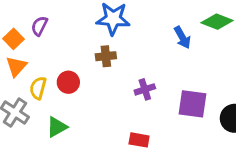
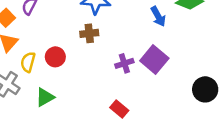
purple square: (192, 104) -> (154, 59), moved, turned 32
red rectangle: (139, 140) -> (119, 109), turned 30

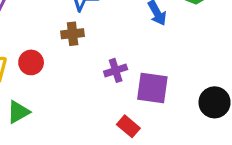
purple square: (154, 59) -> (152, 88), moved, turned -32
red rectangle: (119, 109) -> (128, 126), moved

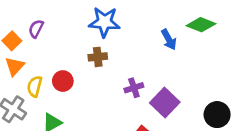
purple square: (152, 88) -> (165, 102), turned 36

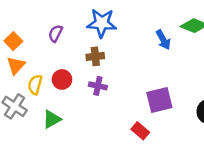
purple semicircle: (36, 29) -> (56, 33), moved
purple cross: (134, 88) -> (98, 86), moved, turned 30
purple square: (165, 102) -> (159, 100), turned 32

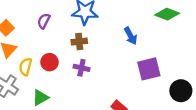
blue arrow: (163, 40) -> (131, 36), moved
purple square: (159, 100) -> (149, 69), moved

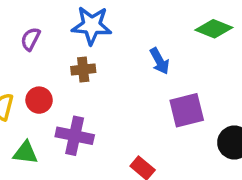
purple cross: (81, 68) -> (75, 136), moved, size x1.5
green triangle: (40, 98) -> (25, 153), turned 36

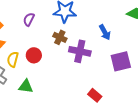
brown cross: (83, 70) -> (60, 37), turned 32
purple cross: (75, 136) -> (80, 51), moved

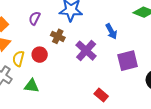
brown cross: (60, 37) -> (58, 36), moved
purple cross: (80, 51) -> (86, 51), turned 30

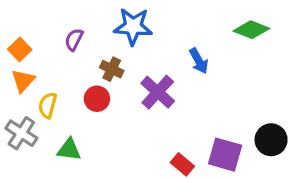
red circle: (40, 55) -> (97, 99), moved
purple square: (128, 61) -> (225, 155), moved, turned 30

